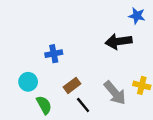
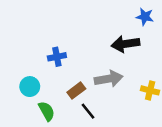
gray arrow: (115, 93) -> (109, 79), moved, turned -60

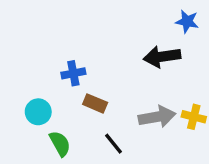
gray arrow: (109, 79) -> (157, 117), moved
brown rectangle: (76, 90) -> (95, 103), moved, turned 60

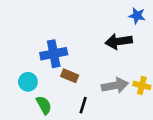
blue cross: (73, 73) -> (54, 54), size x1.5
black line: (114, 144) -> (83, 105), turned 56

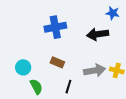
blue cross: (54, 54) -> (55, 27), moved

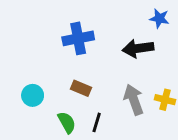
gray arrow: (95, 70) -> (134, 100), turned -100
green semicircle: (36, 87) -> (67, 122), moved

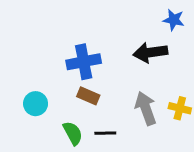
blue cross: (78, 38) -> (84, 62), moved
black line: (97, 122) -> (105, 133), turned 72

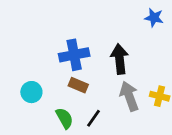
black arrow: (150, 52) -> (120, 59), moved, turned 92
black line: (105, 133) -> (93, 118), turned -54

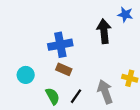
black arrow: (120, 59) -> (104, 31), moved
gray arrow: (129, 96) -> (105, 92), moved

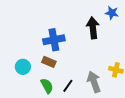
brown rectangle: (64, 69) -> (49, 62), moved

